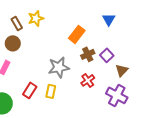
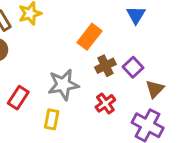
red rectangle: (30, 90) -> (18, 98), moved

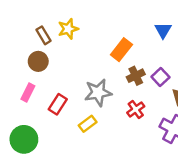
yellow rectangle: (52, 119) -> (88, 124), turned 42

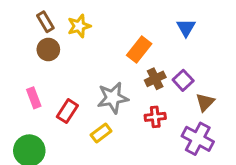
brown rectangle: (43, 35) -> (45, 22), moved
brown circle: (38, 61) -> (48, 50), moved
pink rectangle: (28, 93) -> (34, 98), turned -48
red cross: (136, 109) -> (155, 117), turned 30

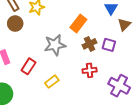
purple square: (183, 80) -> (109, 45), turned -32
gray star: (113, 98) -> (55, 45), moved
brown triangle: (205, 102) -> (124, 25), moved

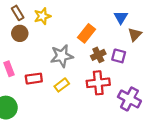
red rectangle: (28, 66) -> (34, 79), turned 49
red cross: (90, 70) -> (98, 83), size x1.5
yellow rectangle: (52, 82) -> (62, 85), moved

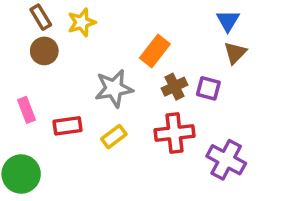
blue triangle: (121, 17) -> (228, 21), moved

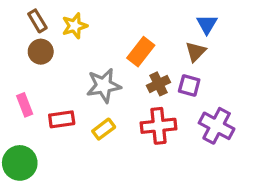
brown triangle: (235, 53) -> (196, 52), moved
purple cross: (226, 160) -> (217, 126), moved

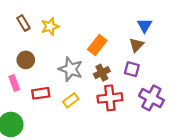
brown circle: (41, 52) -> (26, 60), moved
brown cross: (158, 84) -> (102, 73), moved
gray star: (104, 86) -> (71, 69), turned 30

